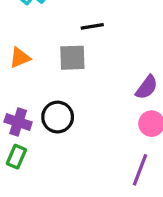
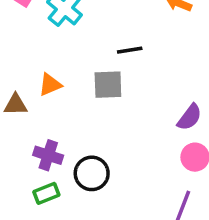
black circle: (58, 117) -> (92, 173), moved
green rectangle: (16, 157) -> (46, 193), turned 45

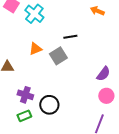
orange triangle: (50, 85) -> (35, 49), moved
gray square: (108, 85) -> (58, 56), turned -30

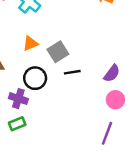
black line: (70, 37) -> (72, 72), moved
black circle: (49, 105) -> (35, 78), moved

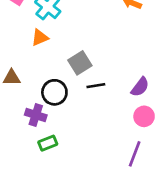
orange triangle: (30, 43) -> (40, 37), moved
green rectangle: (17, 124) -> (48, 143), moved

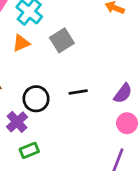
gray square: (80, 63) -> (62, 40), moved
purple cross: (36, 115) -> (17, 122), turned 30

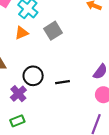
black line: (78, 92) -> (62, 82), moved
green rectangle: (29, 150) -> (17, 121), moved

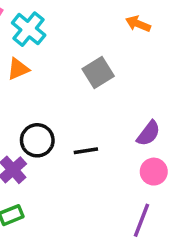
gray square: (53, 31) -> (98, 72), moved

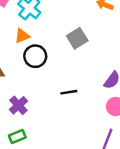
black circle: (37, 140) -> (35, 56), moved

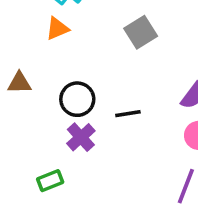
black circle: (35, 56) -> (77, 99), moved
purple cross: (18, 105) -> (81, 137), moved

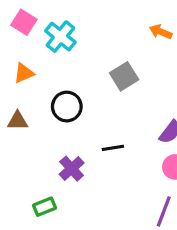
orange triangle: (57, 29) -> (24, 73), moved
black circle: (77, 99) -> (67, 107), moved

